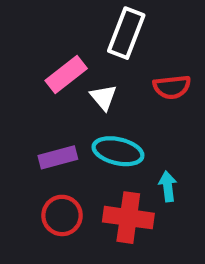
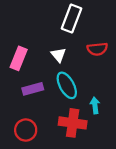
pink rectangle: (66, 75) -> (19, 58), moved, turned -30
cyan ellipse: (118, 151) -> (67, 85), turned 48
red circle: (62, 215) -> (26, 130), moved

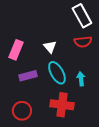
white rectangle: (71, 18) -> (82, 16), moved, turned -50
cyan arrow: (95, 105) -> (81, 79), moved

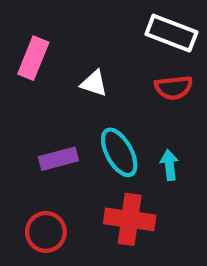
white rectangle: (82, 16) -> (171, 33), turned -40
white triangle: (50, 47) -> (94, 83), moved, turned -32
pink rectangle: (16, 50) -> (33, 58), moved

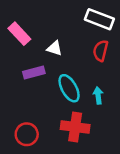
pink rectangle: (33, 58) -> (19, 34), turned -65
red semicircle: (174, 88) -> (101, 51), turned 110
purple rectangle: (58, 159) -> (34, 72), moved

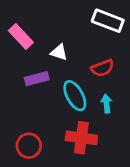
red semicircle: (101, 51) -> (102, 68), moved, turned -125

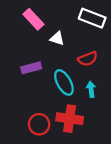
pink rectangle: (21, 36) -> (33, 19), moved
white triangle: (59, 52) -> (57, 38), moved
red circle: (29, 146) -> (39, 124), moved

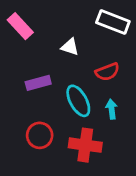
pink rectangle: (33, 19) -> (20, 26), moved
red circle: (39, 124) -> (40, 135), moved

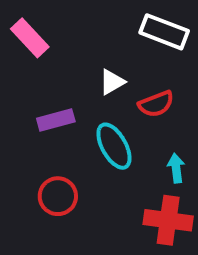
white triangle: (70, 47) -> (112, 82), moved, turned -48
cyan arrow: (112, 109) -> (176, 168), moved
red cross: (85, 145) -> (168, 220), moved

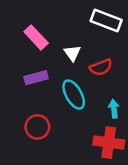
pink rectangle: (30, 38) -> (36, 37), moved
white triangle: (112, 82) -> (72, 53), turned -36

